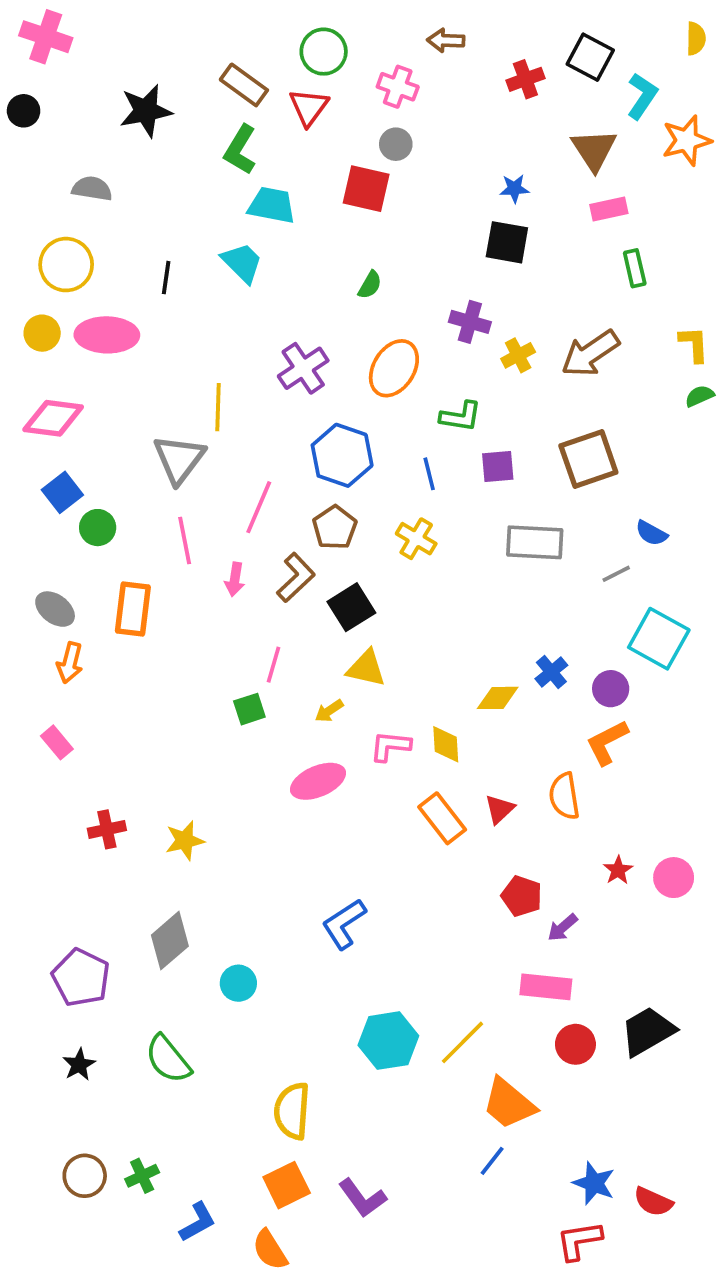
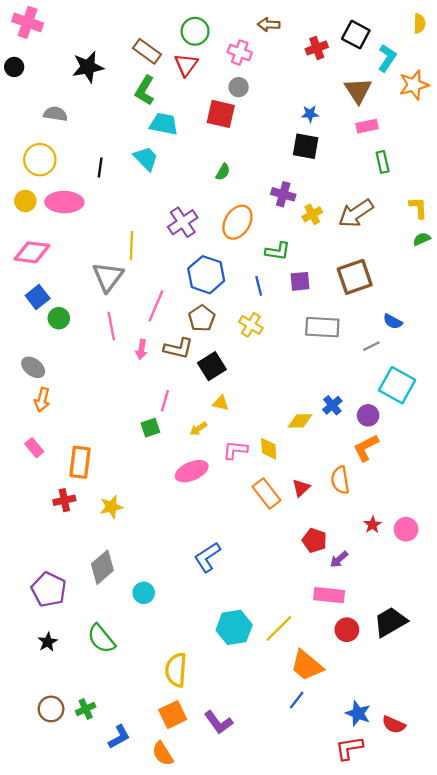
brown L-shape: (296, 578) -> (178, 348), turned 56
orange rectangle: (133, 609) -> (80, 462), moved
yellow triangle: (366, 668) -> (221, 403), size x0.7

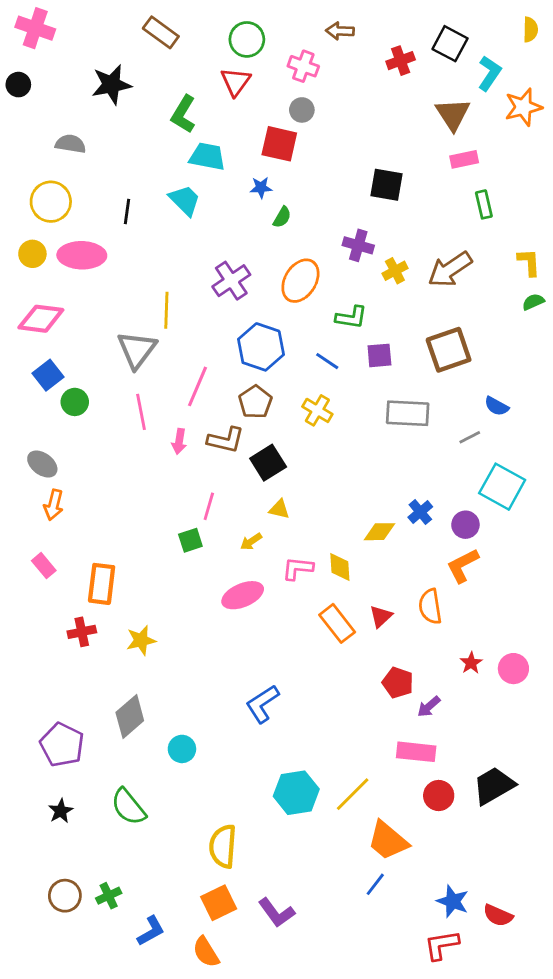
brown rectangle: (147, 51) -> (161, 32), moved
blue star: (310, 114) -> (261, 188), moved
blue line: (259, 286) -> (327, 361), turned -42

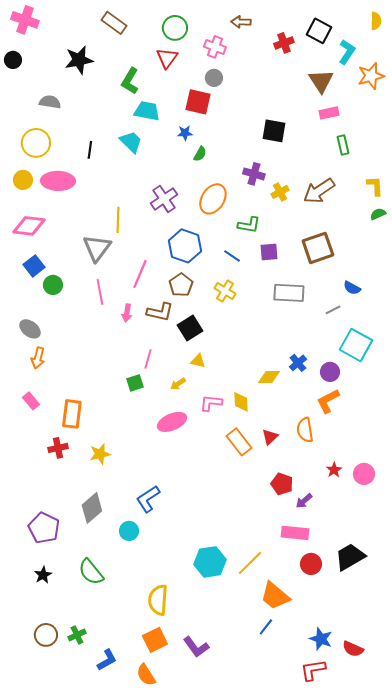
blue L-shape: (262, 704) -> (148, 499), moved

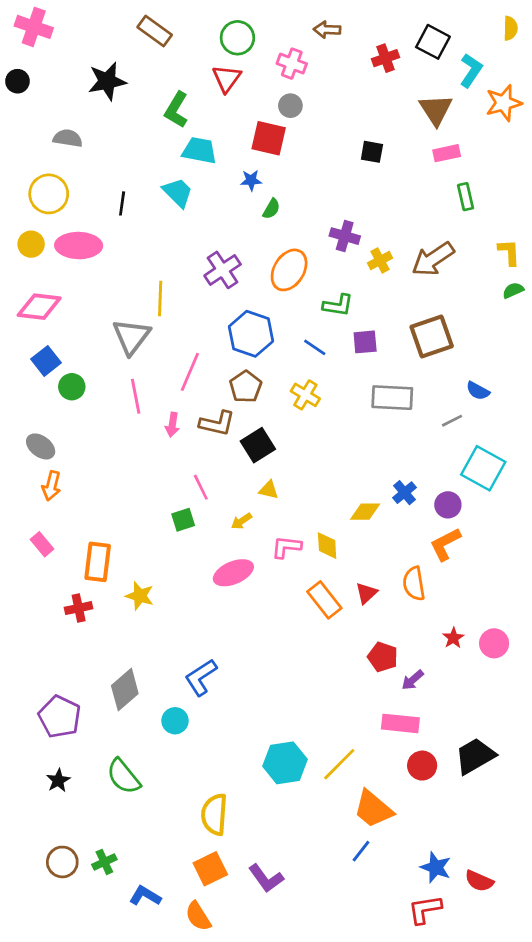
black square: (274, 131) -> (372, 152), moved, size x0.7
pink line: (148, 359) -> (201, 487), turned -42
yellow star: (100, 454) -> (140, 596), moved, turned 30
blue L-shape: (107, 660) -> (145, 896), turned -120

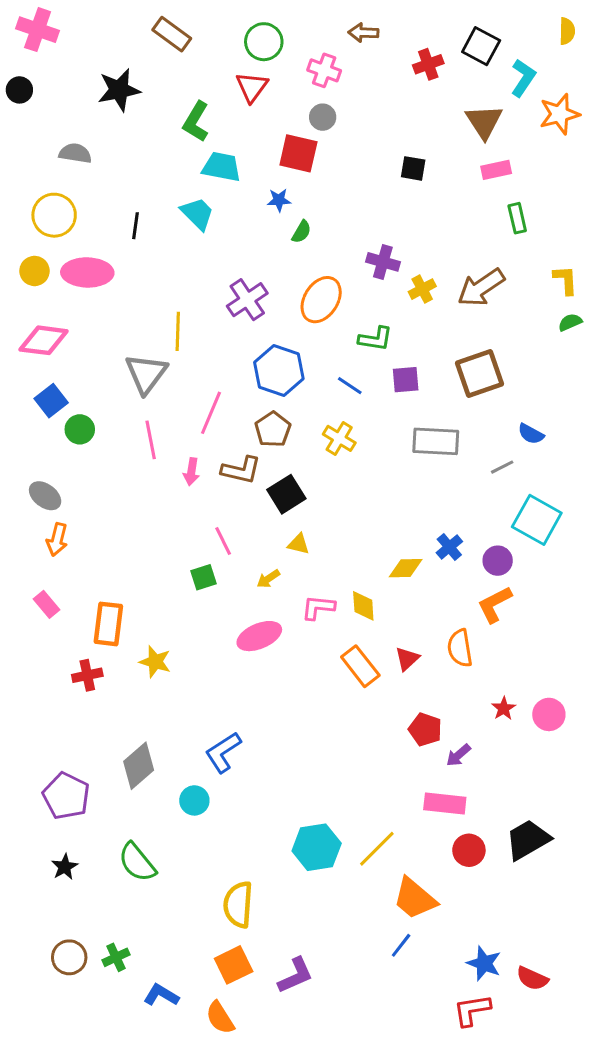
purple L-shape: (266, 878) -> (295, 975), turned -78

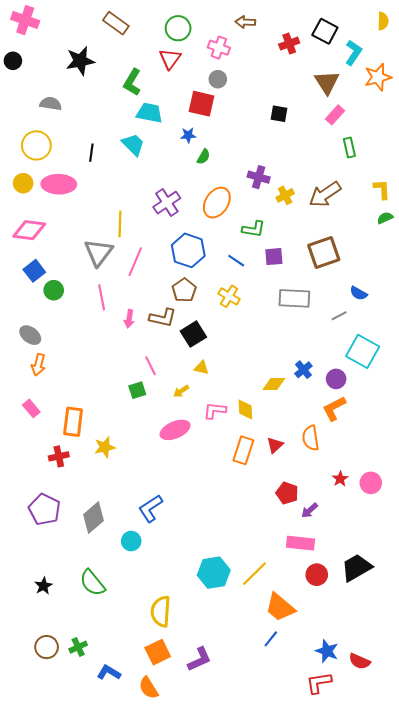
pink rectangle: (496, 170) -> (335, 115), turned -36
pink line: (211, 413) -> (135, 262), moved
yellow star: (155, 662) -> (105, 447), turned -30
orange rectangle: (360, 666) -> (243, 450), turned 56
purple pentagon: (66, 796) -> (45, 509), moved

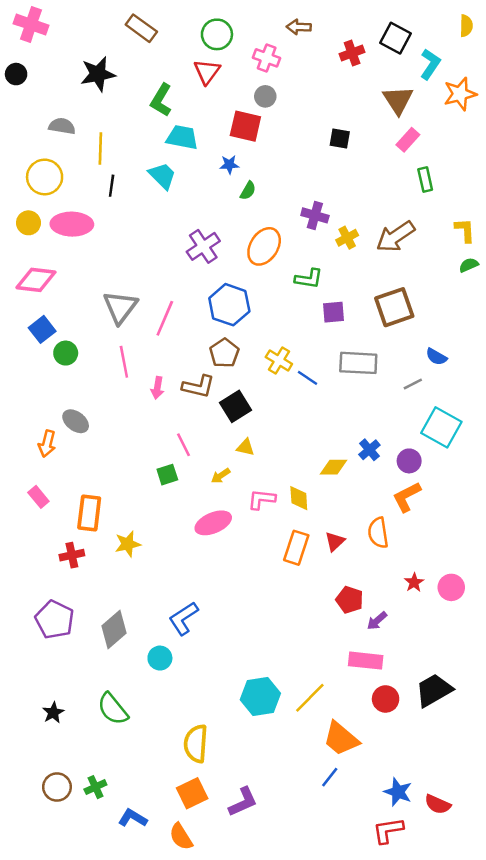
yellow line: (120, 224) -> (100, 148), moved
blue line: (236, 261) -> (307, 378), moved
gray ellipse: (30, 335) -> (76, 421), moved

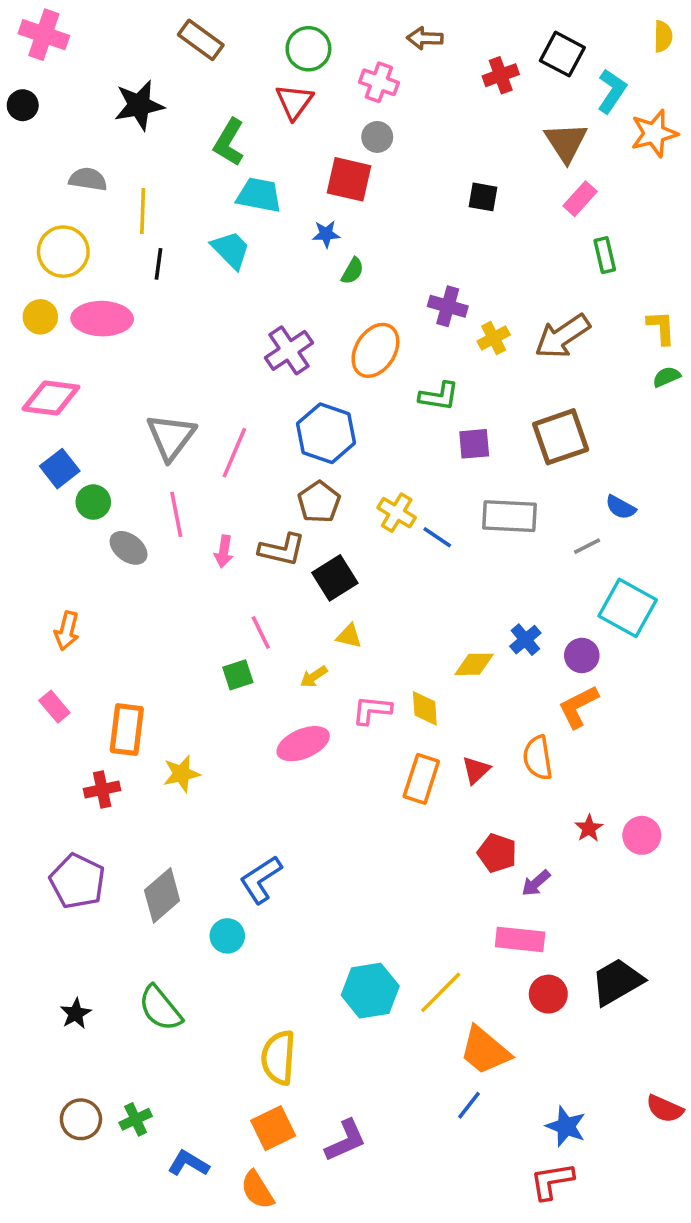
gray ellipse: (76, 421) -> (129, 548), moved
red semicircle: (438, 804) -> (665, 1109), moved

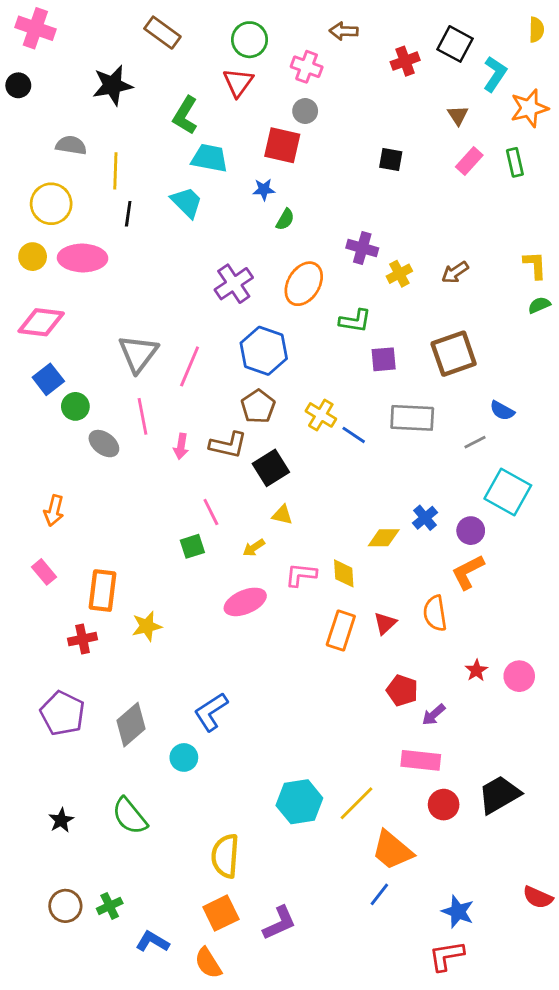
brown triangle: (566, 142) -> (458, 115), size x0.6
green rectangle: (605, 255) -> (515, 162), moved
brown arrow: (562, 336) -> (455, 272), size x0.6

